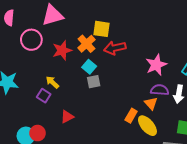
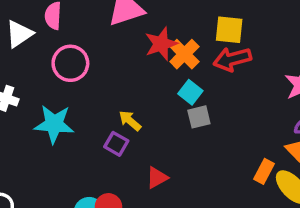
yellow square: (102, 29) -> (229, 30), moved
pink circle: (31, 40) -> (70, 63), moved
red star: (62, 50) -> (161, 44), moved

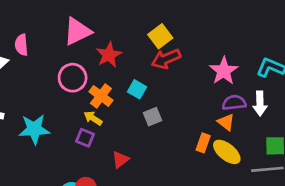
yellow square: (229, 30) -> (160, 36), turned -35
orange cross: (184, 54) -> (101, 96), moved
pink circle: (70, 63) -> (73, 78), moved
gray square: (199, 117) -> (153, 117), moved

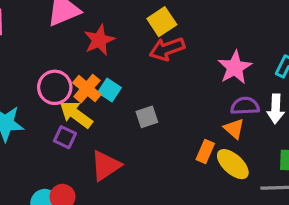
pink circle: (73, 78) -> (55, 87), moved
cyan square: (137, 89) -> (110, 90), moved
yellow arrow: (93, 118) -> (76, 114), size x1.5
red triangle: (120, 160) -> (106, 166), size x1.5

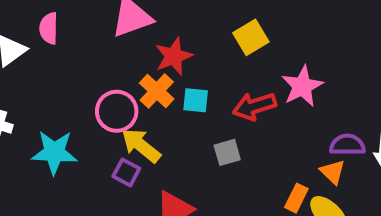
red arrow: (167, 49) -> (254, 106), moved
pink star: (235, 67) -> (302, 86), moved
orange cross: (87, 89) -> (157, 91), moved
cyan square: (110, 90) -> (196, 100), moved, turned -30

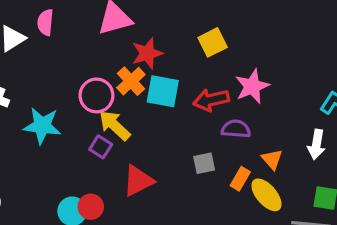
cyan square: (196, 100) -> (163, 91), size x1.5
purple semicircle: (347, 145) -> (236, 129), moved
gray square: (227, 152) -> (204, 163), moved

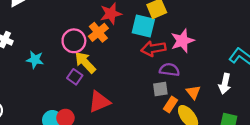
cyan square: (163, 91) -> (143, 26), moved
cyan star: (42, 126) -> (35, 60), size x0.7
gray square: (204, 163) -> (160, 89), moved

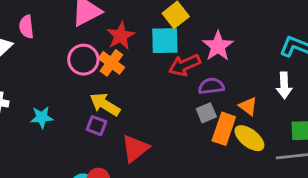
pink circle: (74, 41) -> (83, 60), moved
orange rectangle: (170, 105) -> (224, 129), size x1.5

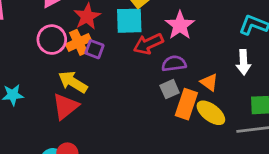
orange cross: (111, 63) -> (79, 42), turned 30
purple square: (97, 126) -> (95, 49), moved
red triangle: (135, 148) -> (65, 106), moved

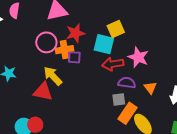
pink star: (180, 25) -> (138, 57), turned -30
purple square: (95, 49) -> (74, 57), turned -32
orange triangle: (209, 82) -> (150, 88), moved
red triangle: (65, 106) -> (43, 92), turned 35

